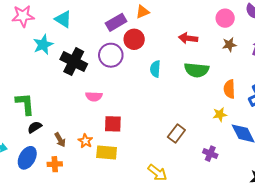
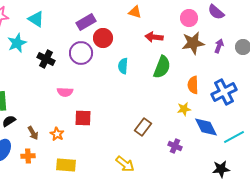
orange triangle: (143, 12) -> (135, 12), moved, turned 40
brown star: (229, 45) -> (193, 43), size x1.6
black cross: (74, 62) -> (46, 59), size x0.7
green semicircle: (197, 70) -> (162, 67), turned -75
yellow rectangle: (107, 153) -> (66, 165), moved

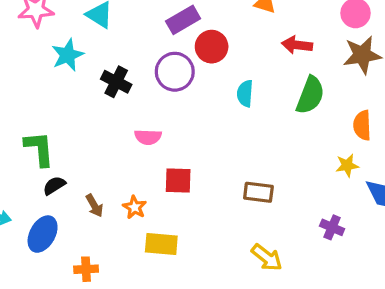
brown rectangle: (143, 127) -> (258, 192), moved, turned 60
orange cross: (28, 156) -> (86, 269), moved
yellow arrow: (125, 164) -> (267, 257), moved
yellow rectangle: (66, 165) -> (161, 244), moved

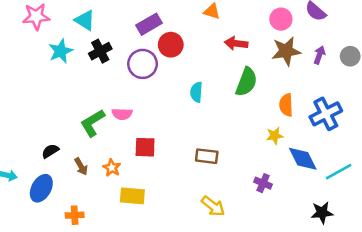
black cross: (116, 82) -> (100, 51), moved, turned 35
cyan semicircle: (245, 93) -> (196, 92), moved
green L-shape: (39, 149) -> (93, 123), moved, turned -116

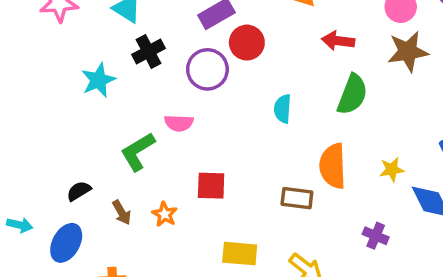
cyan star: (61, 51) -> (98, 80), moved
orange semicircle: (286, 105) -> (333, 166), moved, size x1.4
pink semicircle: (122, 114) -> (179, 123), moved
yellow rectangle: (132, 196) -> (240, 254), moved

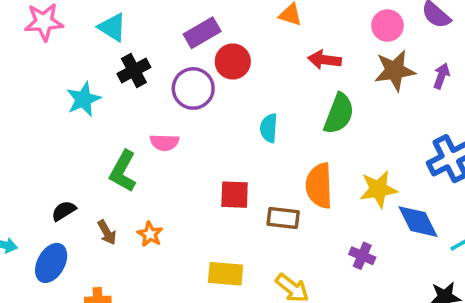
green L-shape: (138, 152) -> (123, 171), turned -30
yellow star: (392, 170) -> (378, 189), size x1.5
red square: (211, 186) -> (235, 195), moved

